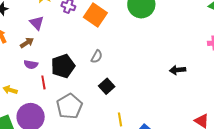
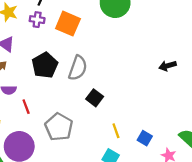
gray semicircle: (97, 57) -> (78, 68), size x1.6
black pentagon: (63, 66) -> (45, 65), moved

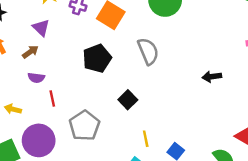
black pentagon: (45, 65) -> (97, 58), moved
gray semicircle: (78, 68) -> (148, 51), moved, turned -50

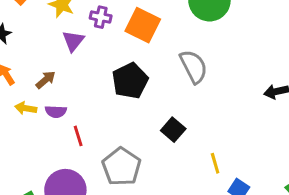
purple triangle: (41, 28) -> (73, 41), moved, turned 30
yellow arrow: (13, 109) -> (26, 108), moved
yellow line: (146, 139) -> (215, 163), moved

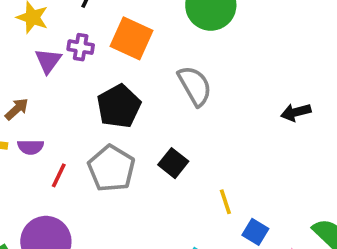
purple cross: (101, 17) -> (81, 47), moved
red line: (78, 136) -> (59, 175), turned 45
gray pentagon: (121, 167) -> (111, 168), moved

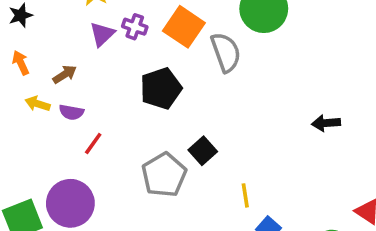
gray semicircle: (195, 86) -> (226, 52), moved
gray pentagon: (111, 168) -> (164, 175), moved

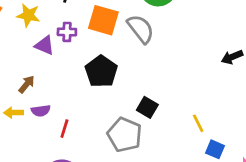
purple triangle: (102, 34) -> (45, 45), turned -35
yellow line: (245, 195) -> (198, 123), moved

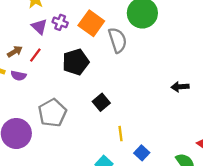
yellow line: (198, 123) -> (120, 134), moved
red line: (64, 129) -> (35, 55), moved
gray pentagon: (125, 135) -> (52, 113), moved

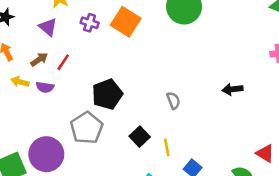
purple triangle: (39, 27) -> (48, 27), moved
gray semicircle: (118, 40) -> (173, 100), moved, size x0.6
black pentagon: (76, 62) -> (107, 94), moved
black square: (101, 102) -> (140, 137), moved

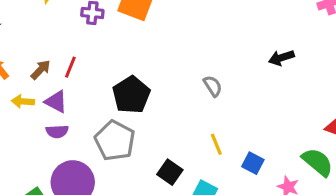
purple triangle: (48, 27) -> (56, 102), moved
purple semicircle: (45, 87) -> (57, 132), moved
black square: (140, 137) -> (170, 172), moved

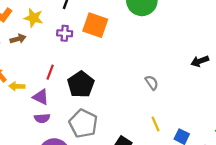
brown arrow: (41, 70) -> (18, 39), moved, turned 32
black pentagon: (131, 95) -> (81, 84), moved
yellow arrow: (23, 101) -> (17, 86), moved

